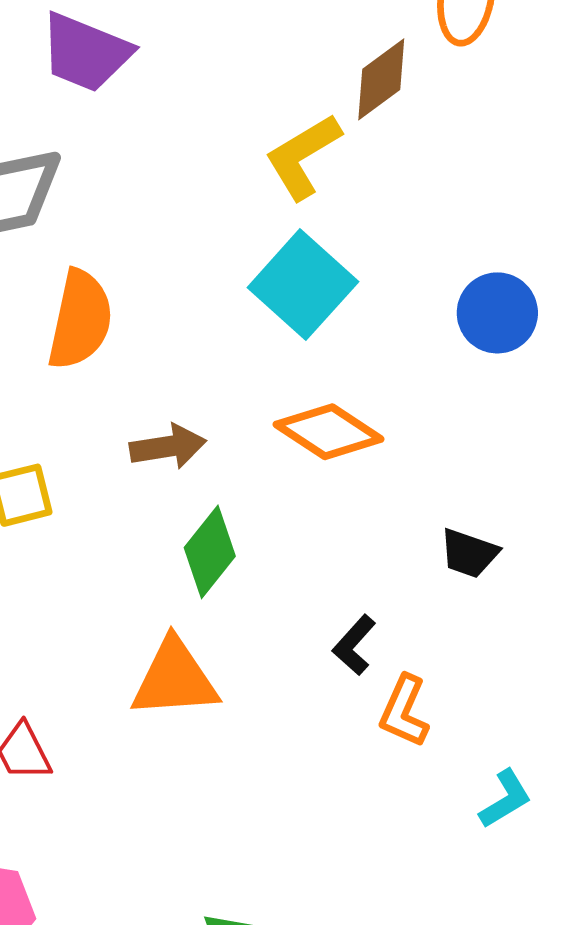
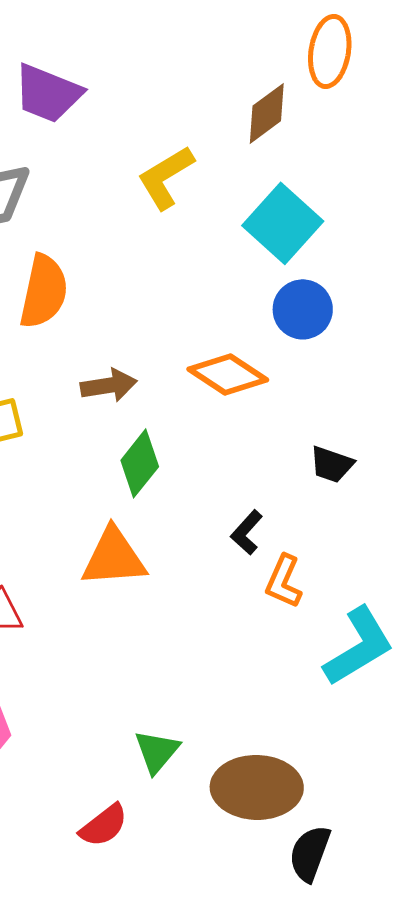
yellow L-shape: (303, 156) -> (166, 177), moved
cyan square: (303, 285) -> (283, 223), moved
blue circle: (497, 313) -> (303, 309), moved
cyan L-shape: (505, 799) -> (359, 646), size x1.8

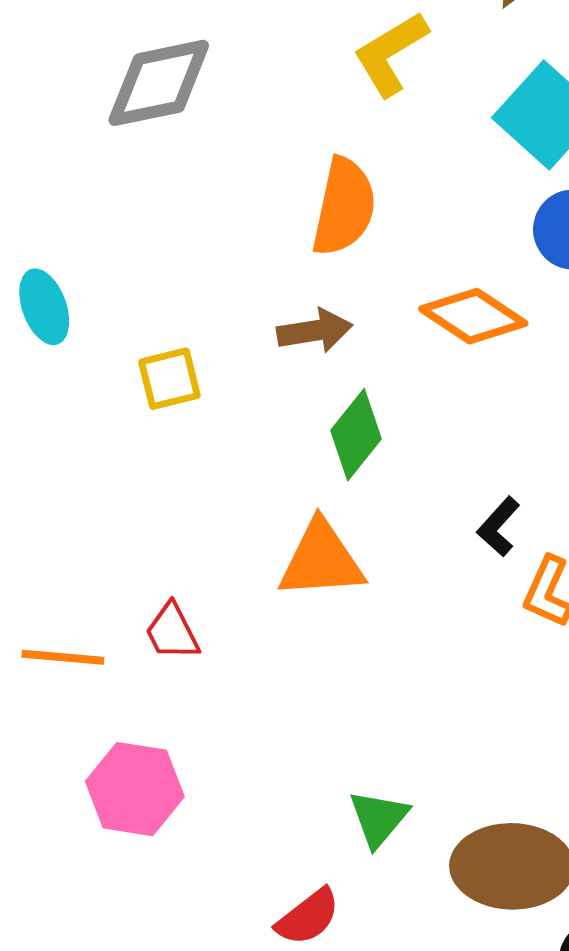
orange semicircle: (44, 291) -> (344, 207), moved

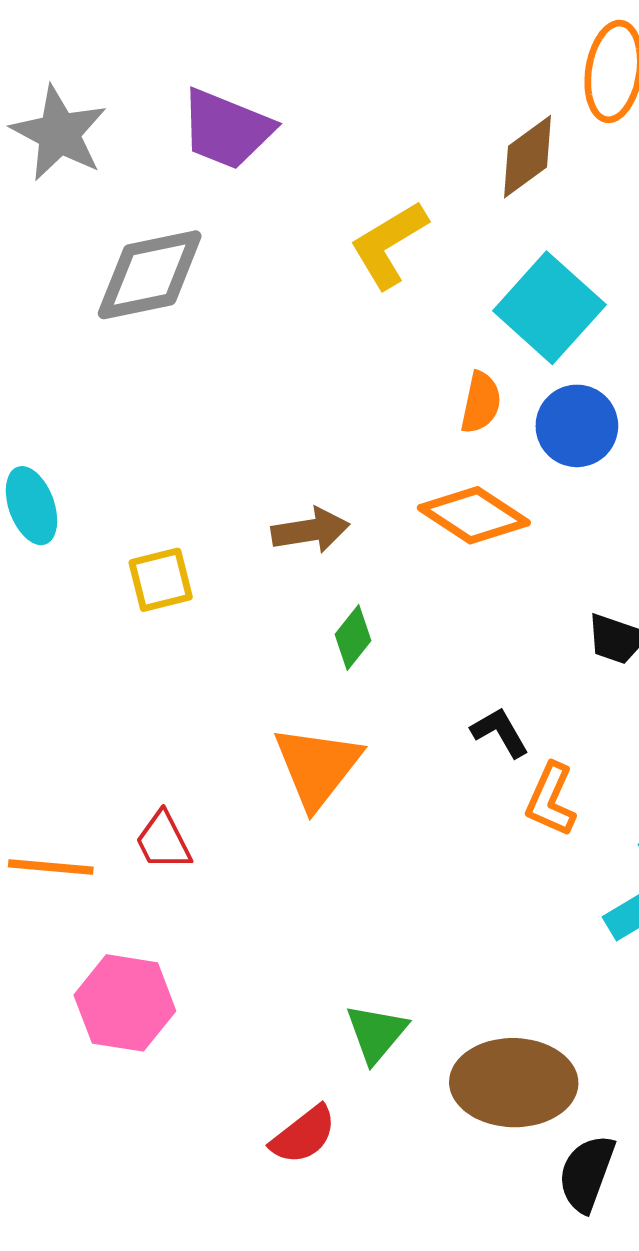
orange semicircle: (344, 207) -> (481, 403), moved, size x0.6
green diamond: (356, 435) -> (353, 637), size x0.7
black L-shape: (499, 527) -> (500, 732), turned 108
orange triangle: (321, 560) -> (317, 767), turned -48

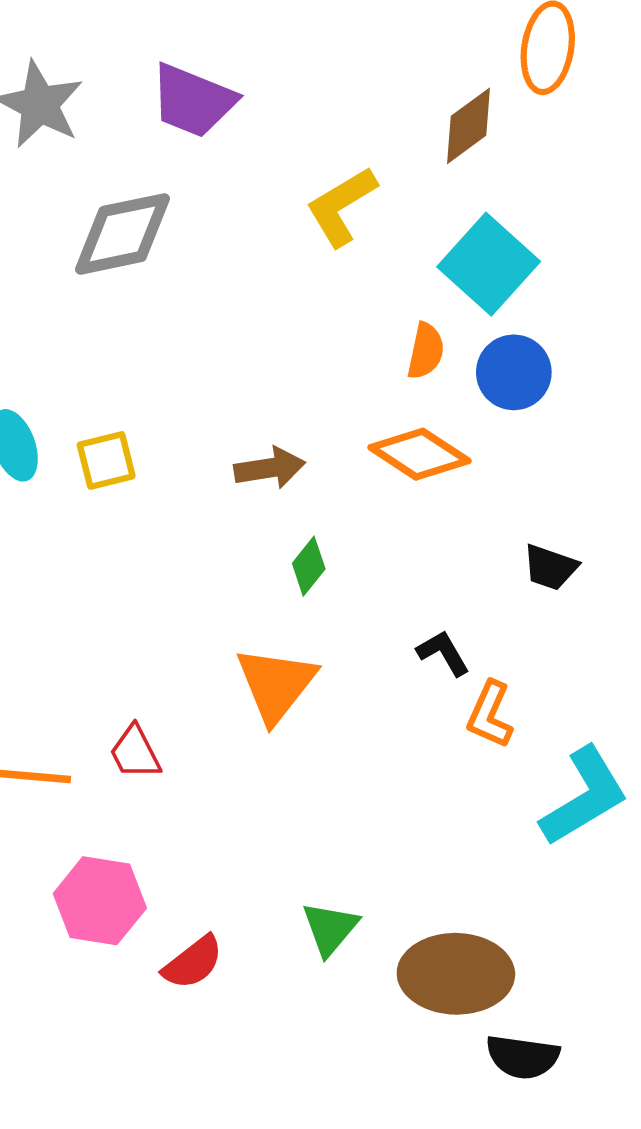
yellow square: (161, 580) -> (106, 460), moved
red semicircle: (304, 1135) -> (193, 962), moved
black semicircle: (587, 1173) -> (523, 1057), turned -102

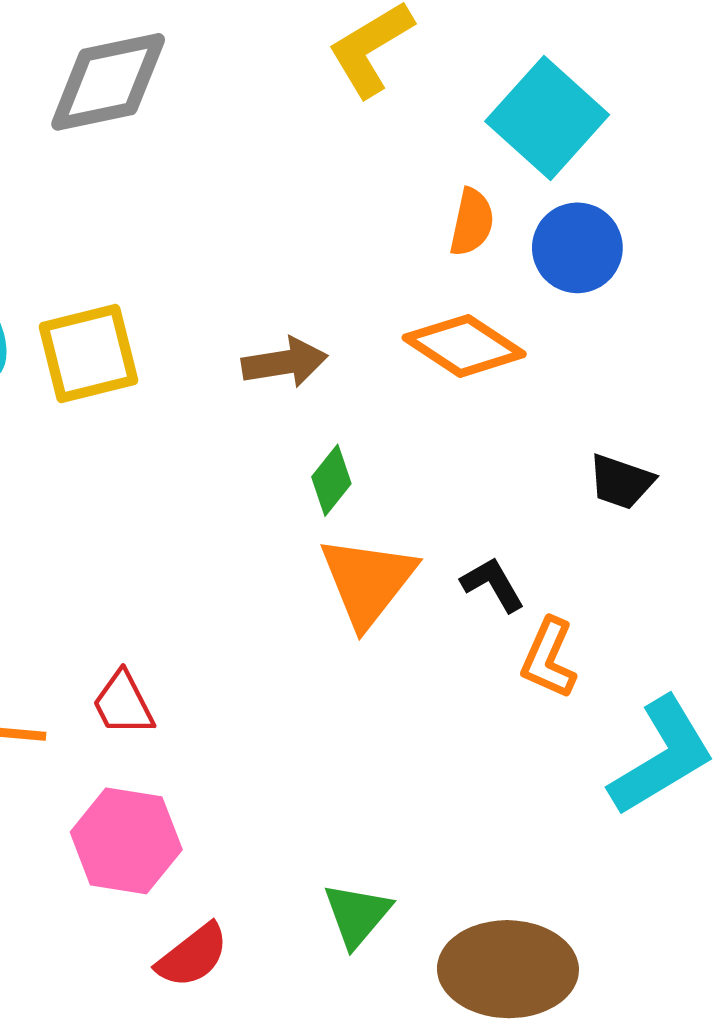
yellow square: (106, 460) -> (88, 353), size x1.4
orange triangle: (276, 684) -> (368, 581), moved
pink hexagon: (100, 901) -> (126, 841), moved

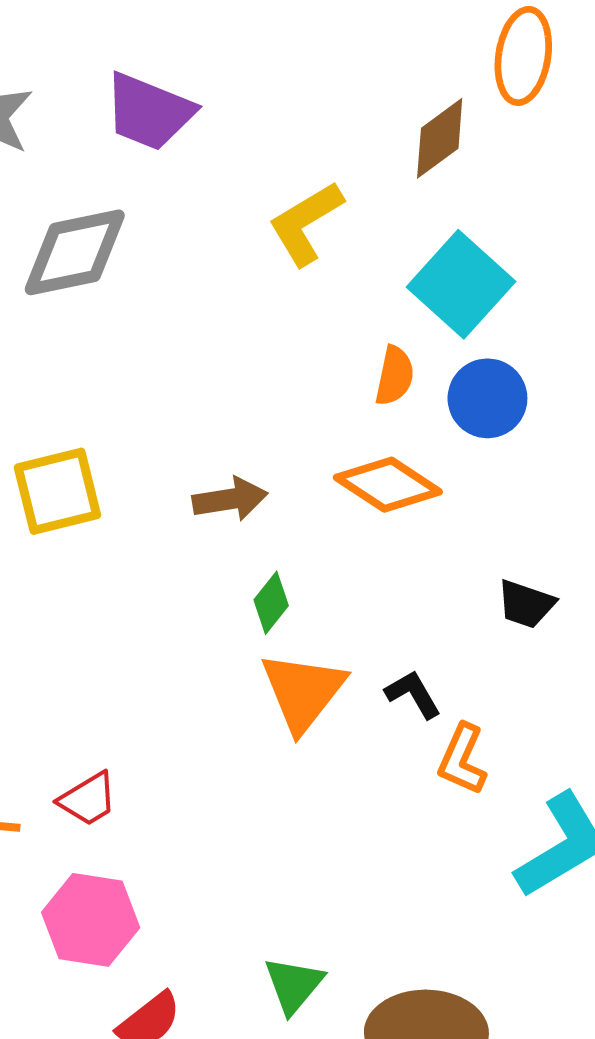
red trapezoid: (123, 704) -> (88, 799), turned -94

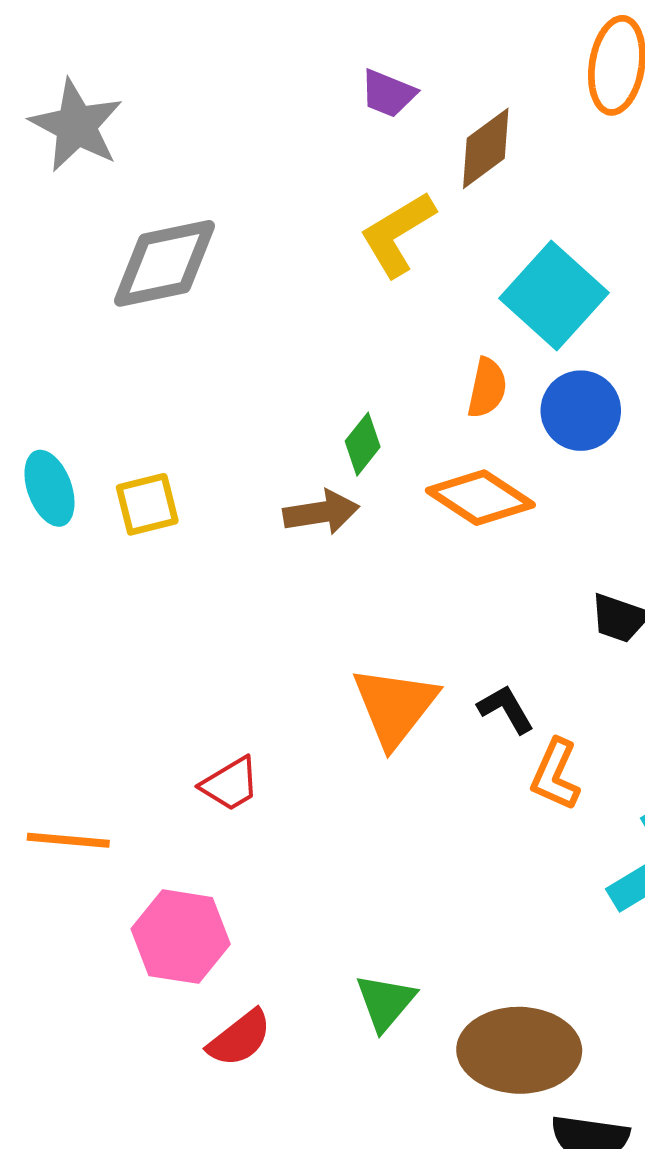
purple trapezoid: (149, 112) -> (388, 93), moved, size x0.6
brown diamond: (440, 138) -> (486, 148), moved
yellow square: (57, 491) -> (147, 504), size x0.7
green diamond: (271, 603) -> (363, 444), moved
red trapezoid: (88, 799) -> (230, 784), moved

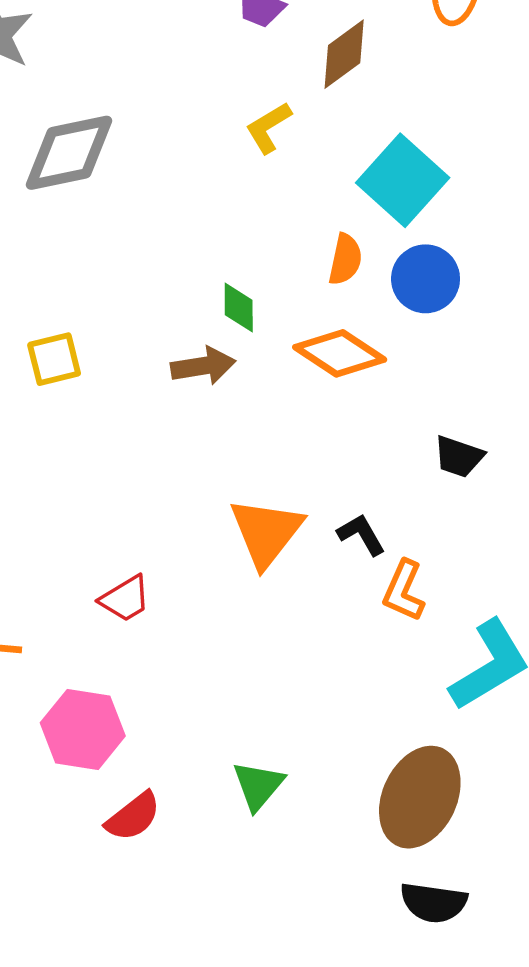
yellow L-shape: (397, 234) -> (268, 128), size x0.7
green diamond: (363, 444) -> (239, 308), turned -39
brown ellipse: (519, 1050) -> (420, 797), moved, turned -66

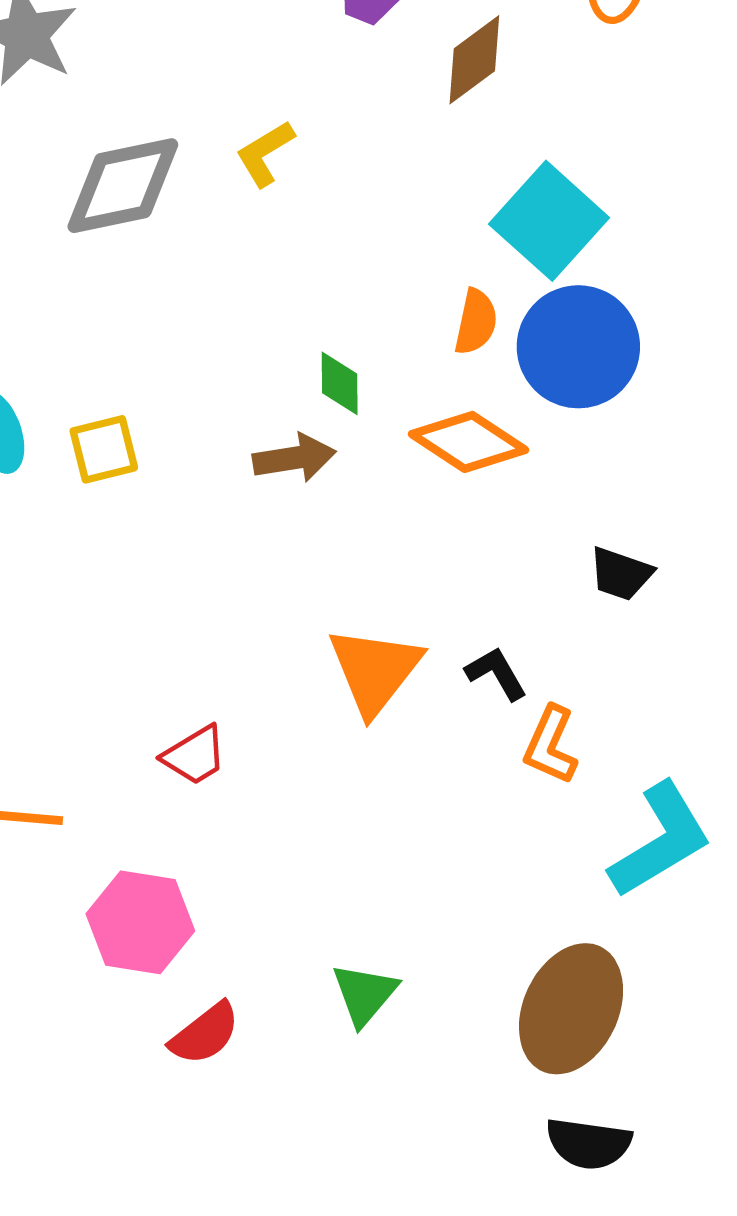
yellow L-shape: (268, 128) -> (265, 153), moved
blue circle: (426, 279) -> (578, 347), size x1.4

